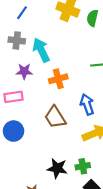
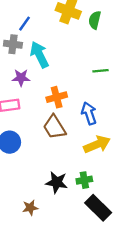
blue line: (22, 13) -> (24, 24), moved
orange cross: (58, 79) -> (57, 97), moved

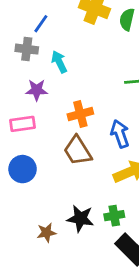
cyan arrow: (39, 55) -> (59, 62), size x0.7
brown star: (30, 208) -> (46, 233), moved

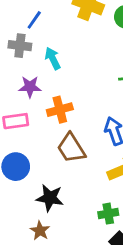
orange cross: (80, 114) -> (60, 110), moved
black star: (80, 218) -> (50, 198), moved
brown star: (46, 233) -> (40, 231), turned -30

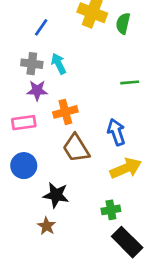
gray cross: (20, 46) -> (32, 64), moved

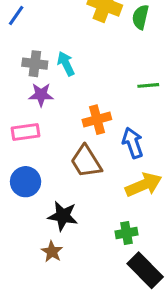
blue line: (41, 27) -> (16, 16), moved
orange cross: (65, 112) -> (97, 120), moved

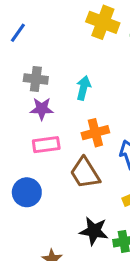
cyan arrow: (66, 64) -> (83, 88), moved, turned 40
pink rectangle: (26, 132) -> (46, 145), moved
black star: (63, 216) -> (94, 231), moved

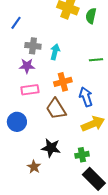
blue line: (18, 33) -> (16, 23), moved
gray cross: (36, 79) -> (33, 46), moved
black star: (94, 231) -> (51, 148), moved

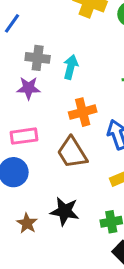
pink rectangle: (30, 90) -> (24, 136), moved
brown star: (34, 167) -> (27, 223), moved

